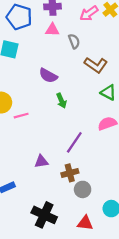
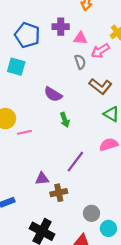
pink arrow: (89, 13) -> (100, 51), moved
pink triangle: (52, 30) -> (80, 38), moved
brown cross: (70, 173) -> (59, 193), moved
gray circle: (83, 189) -> (91, 213), moved

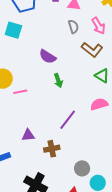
pink arrow: (100, 51) -> (99, 26), moved, turned -90
purple triangle: (42, 179) -> (28, 135), moved

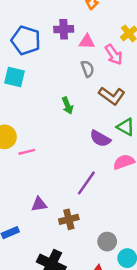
pink arrow: (99, 26) -> (114, 55), moved
purple semicircle: (48, 57) -> (100, 139), moved
green arrow: (58, 81) -> (68, 105), moved

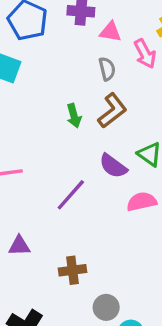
brown L-shape: (112, 96) -> (112, 111), moved, turned -80
purple line: (86, 183) -> (71, 195), moved
brown cross: (69, 219) -> (73, 270), moved

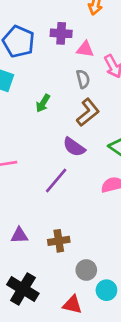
green arrow: (74, 116) -> (43, 103), moved, turned 48
purple semicircle: (113, 166) -> (74, 147), moved
purple triangle: (19, 246) -> (19, 235), moved

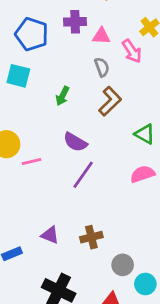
purple semicircle: (74, 147) -> (75, 142), moved
purple triangle: (19, 235) -> (50, 235), turned 30

